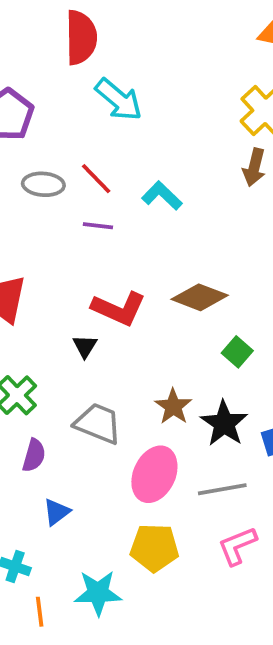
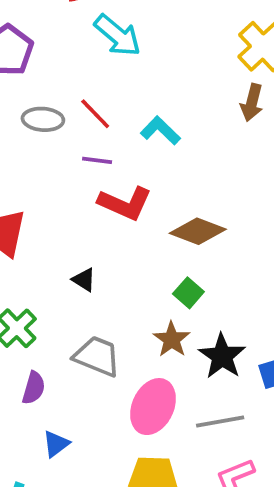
red L-shape: (119, 309) -> (125, 203), moved
black triangle: (85, 346) -> (84, 280), turned -30
green square: (237, 352) -> (188, 293), moved

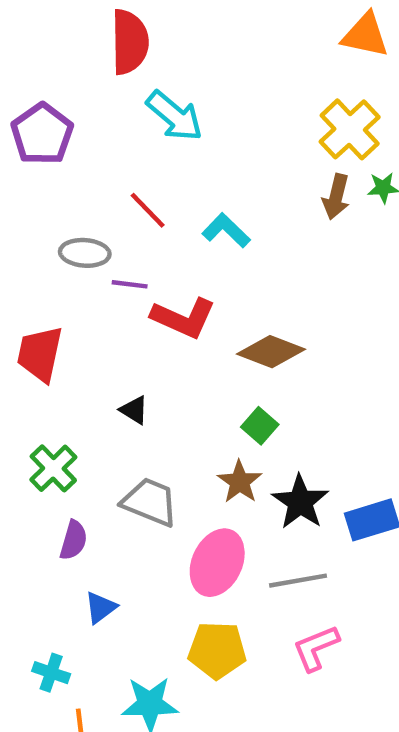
gray ellipse: (43, 119) -> (85, 253), moved
purple line: (97, 160) -> (130, 284), moved

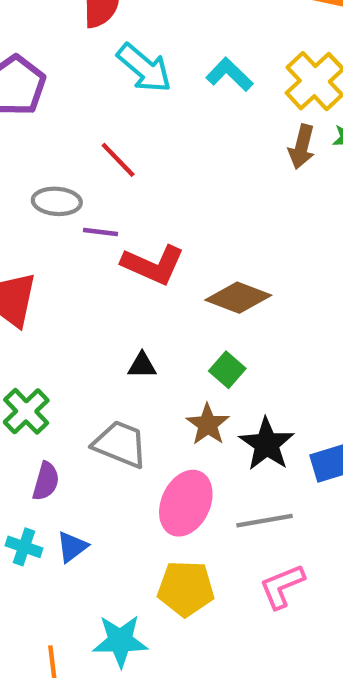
cyan L-shape: (226, 230) -> (230, 75), moved
black triangle: (134, 410) -> (142, 365), moved, turned -32
cyan cross: (51, 673) -> (24, 547), moved

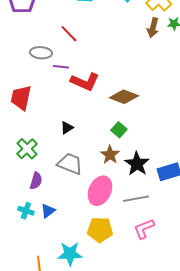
black triangle: (142, 365) -> (67, 128), moved, turned -32

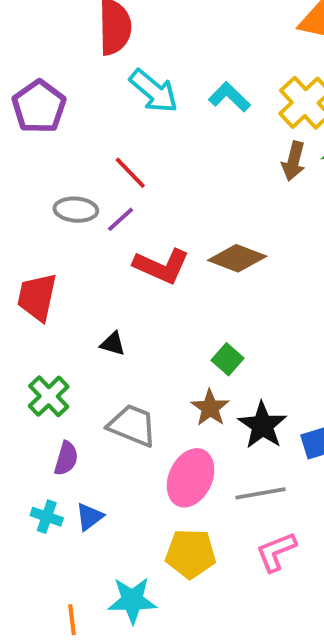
purple line: (61, 67) -> (121, 219), moved, turned -49
brown diamond: (124, 97) -> (237, 258), moved
black triangle: (67, 128) -> (113, 344), moved, turned 48

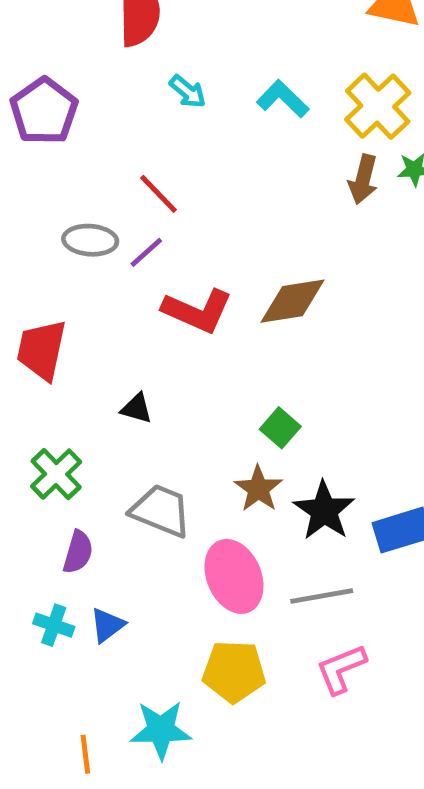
cyan arrow: (154, 91) -> (188, 92), size x0.6
brown diamond: (237, 258) -> (292, 301), turned -30
pink ellipse: (191, 478) -> (234, 576), turned -48

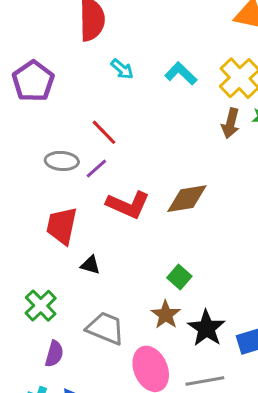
red trapezoid: (41, 350) -> (62, 226), moved

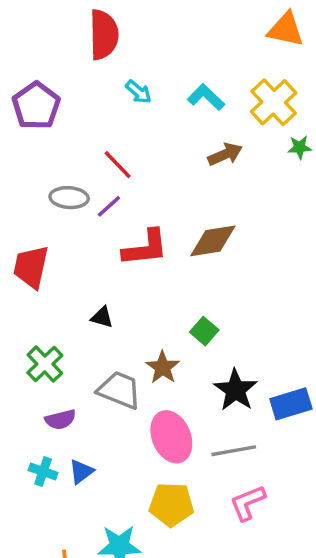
brown arrow: (231, 123) -> (225, 154), moved, turned -128
red L-shape: (128, 205) -> (145, 248), turned -30
red trapezoid: (62, 226) -> (31, 267), moved
brown star: (166, 315) -> (163, 367), moved
purple semicircle: (54, 354) -> (60, 419), turned 60

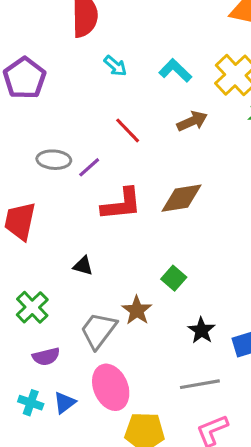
red line: (118, 165) -> (128, 130), moved
gray trapezoid: (119, 390) -> (98, 330), turned -75
black star: (235, 390) -> (201, 330), size x0.7
pink ellipse: (171, 437) -> (111, 387), moved

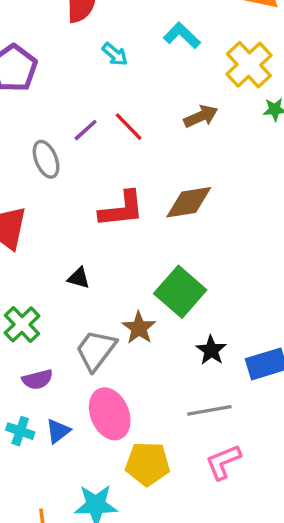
cyan L-shape: (175, 70) -> (182, 35), moved
gray ellipse: (54, 160) -> (46, 159), turned 64
purple line: (89, 167) -> (86, 130), moved
green square: (174, 278) -> (180, 292), size x1.8

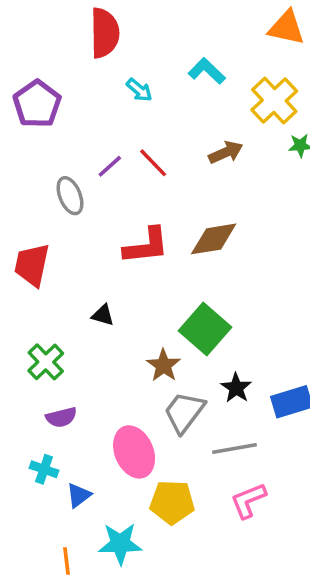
gray trapezoid: (96, 350) -> (184, 412), moved
blue triangle: (58, 431) -> (79, 495), moved

